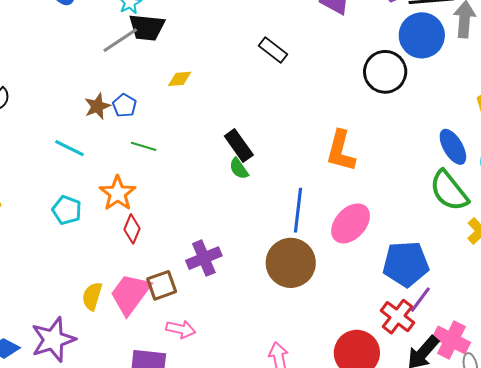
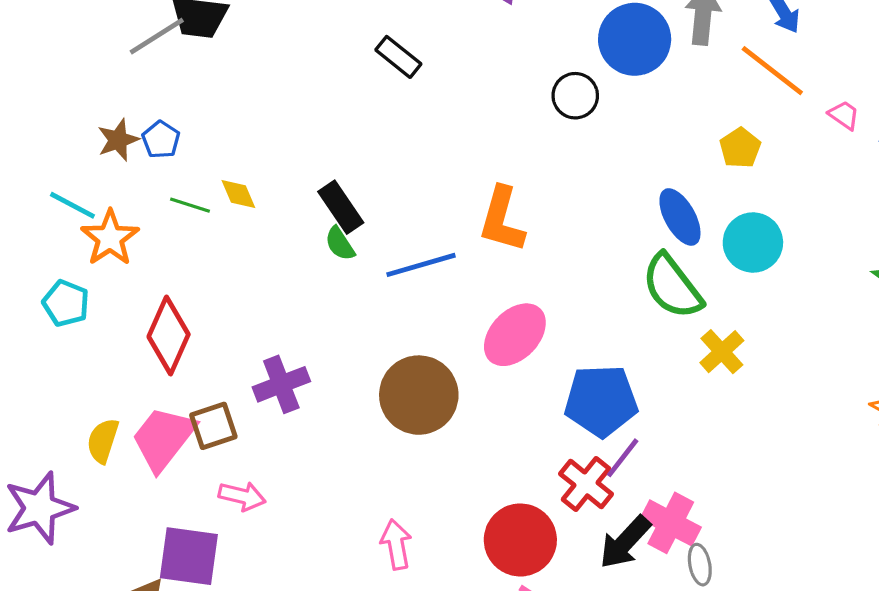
black circle: (385, 72) -> (575, 96), size x0.7
yellow diamond: (180, 79) -> (238, 194), moved, turned 70
orange star: (118, 193) -> (110, 238), moved
blue line: (298, 210) -> (421, 265), moved, turned 66
red diamond: (132, 229) -> (169, 336), size x1.6

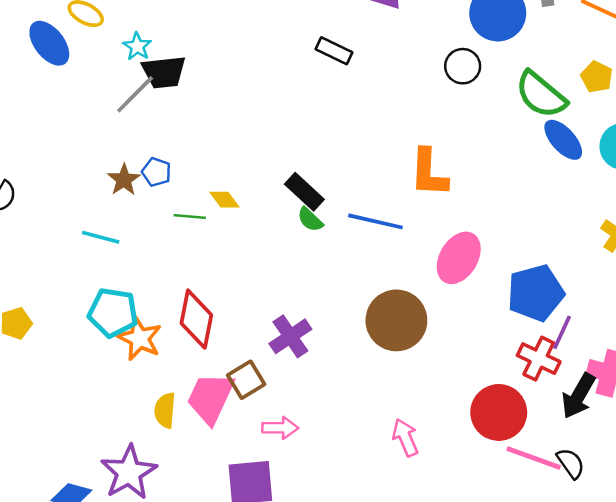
black rectangle: (398, 57) -> (334, 51), moved
orange star: (110, 238) -> (140, 338), moved
blue line: (421, 265) -> (375, 221), turned 42
green semicircle: (672, 286) -> (541, 95), moved
cyan pentagon: (66, 303) -> (113, 313), size x1.4

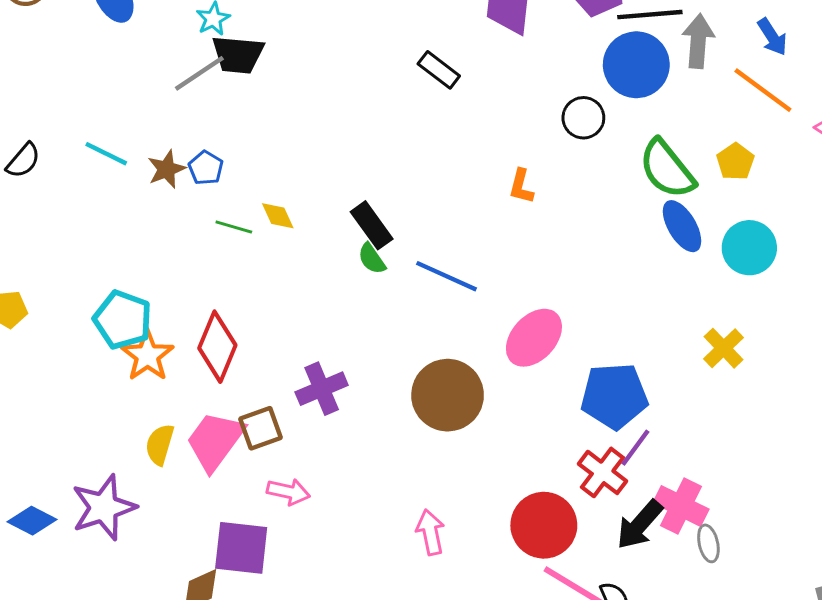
orange L-shape: (429, 173) -> (521, 186), moved, size x0.6
cyan line: (101, 237) -> (106, 154), moved

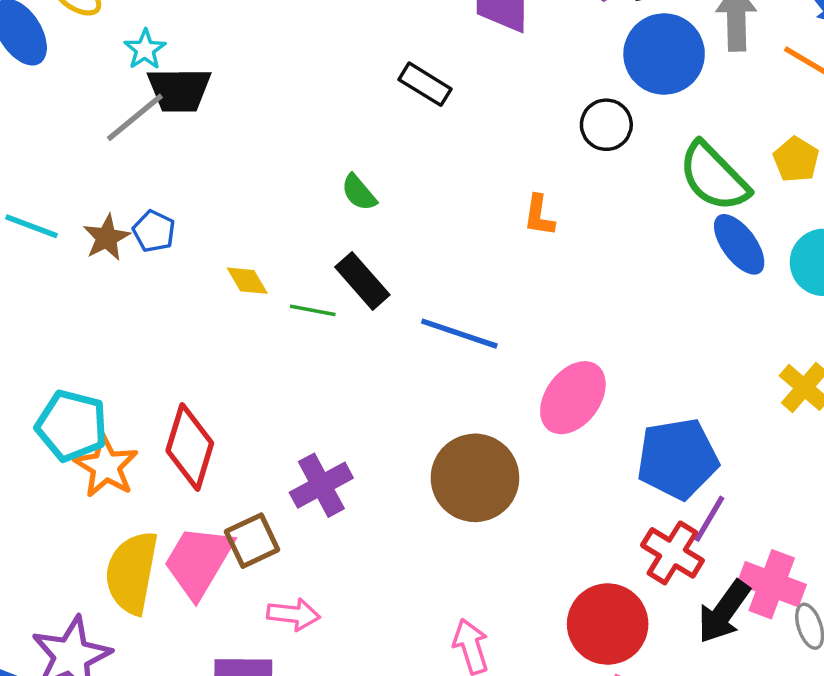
green line: (234, 227) -> (313, 310), moved
green semicircle: (372, 259) -> (359, 193), moved
yellow semicircle: (160, 445) -> (132, 573), size x1.6

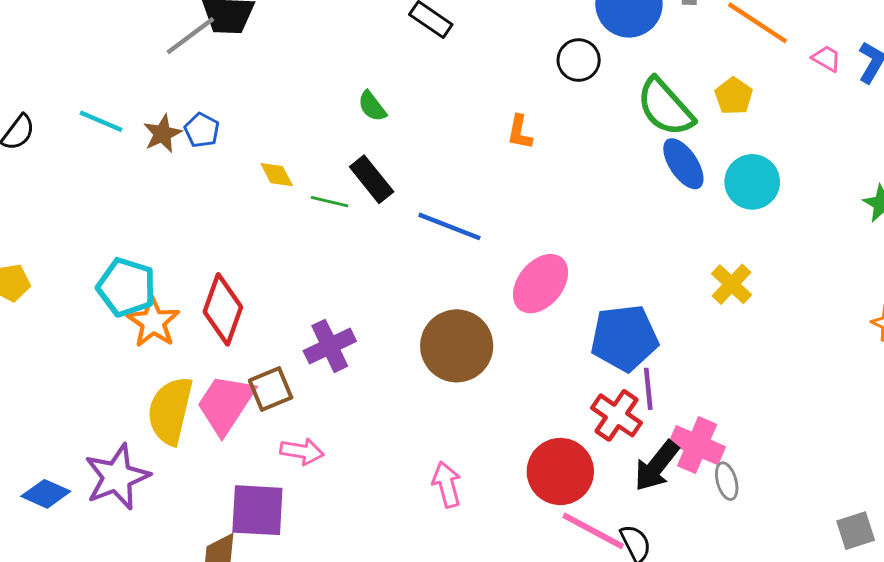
purple line: (709, 519) -> (648, 389), turned -39

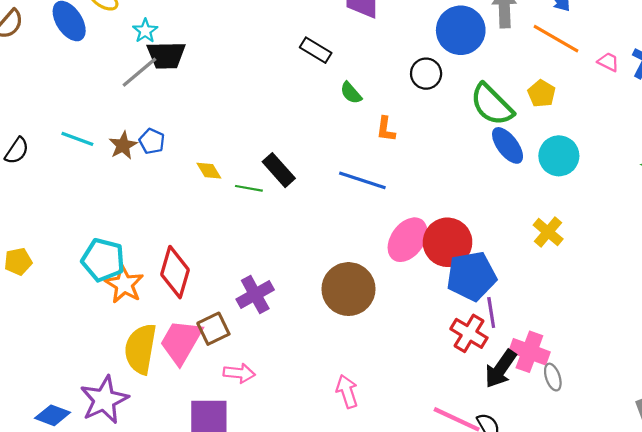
green semicircle: (372, 106) -> (351, 93), moved
blue line: (449, 226) -> (362, 180), moved
red circle: (560, 471) -> (448, 242), moved

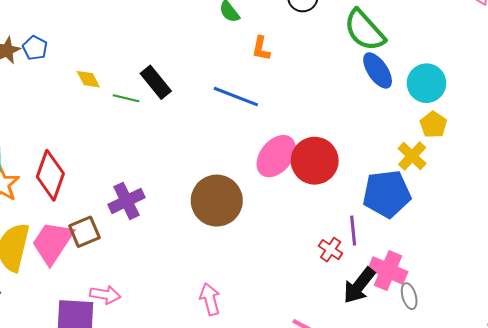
yellow pentagon: (542, 94) -> (433, 125), moved
blue pentagon: (471, 276) -> (387, 194), moved
red cross: (469, 333) -> (331, 250), size x0.7
pink arrow: (239, 373) -> (105, 295), moved

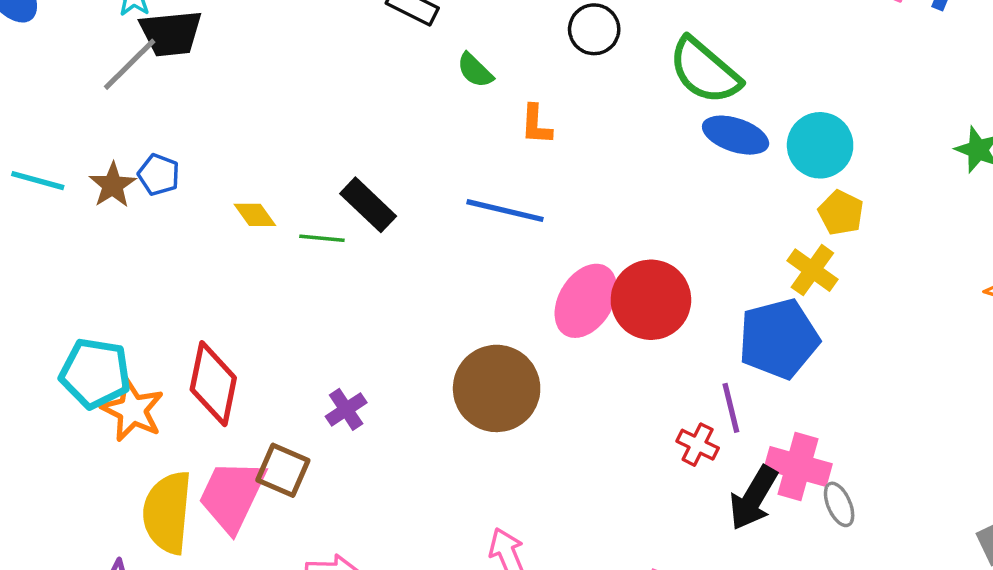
blue ellipse: (378, 70) -> (736, 135), turned -30
purple cross: (126, 201) -> (346, 409), size x0.7
brown square: (84, 232) -> (283, 470), turned -36

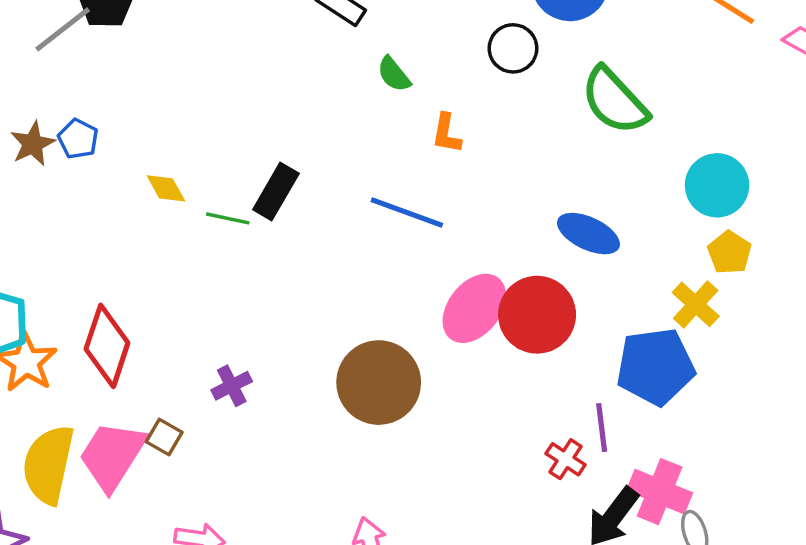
blue ellipse: (736, 135) -> (588, 234), moved
black rectangle: (368, 205) -> (276, 191), turned 70
brown square: (283, 470) -> (164, 437), size x0.7

